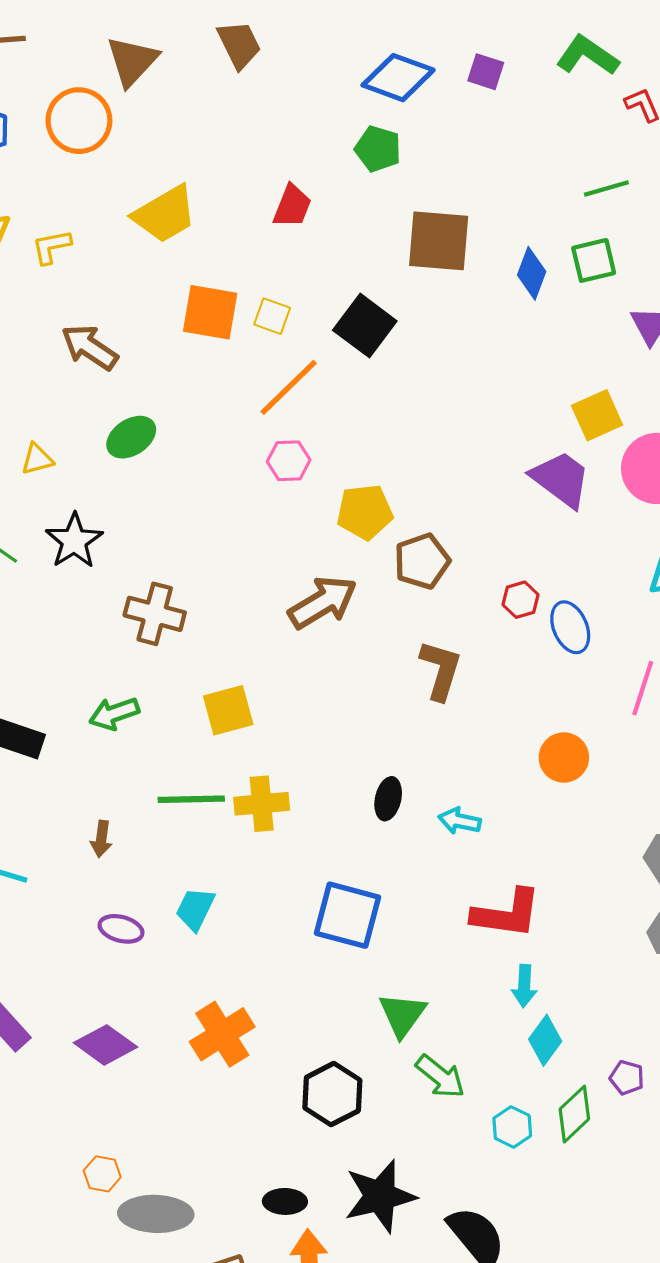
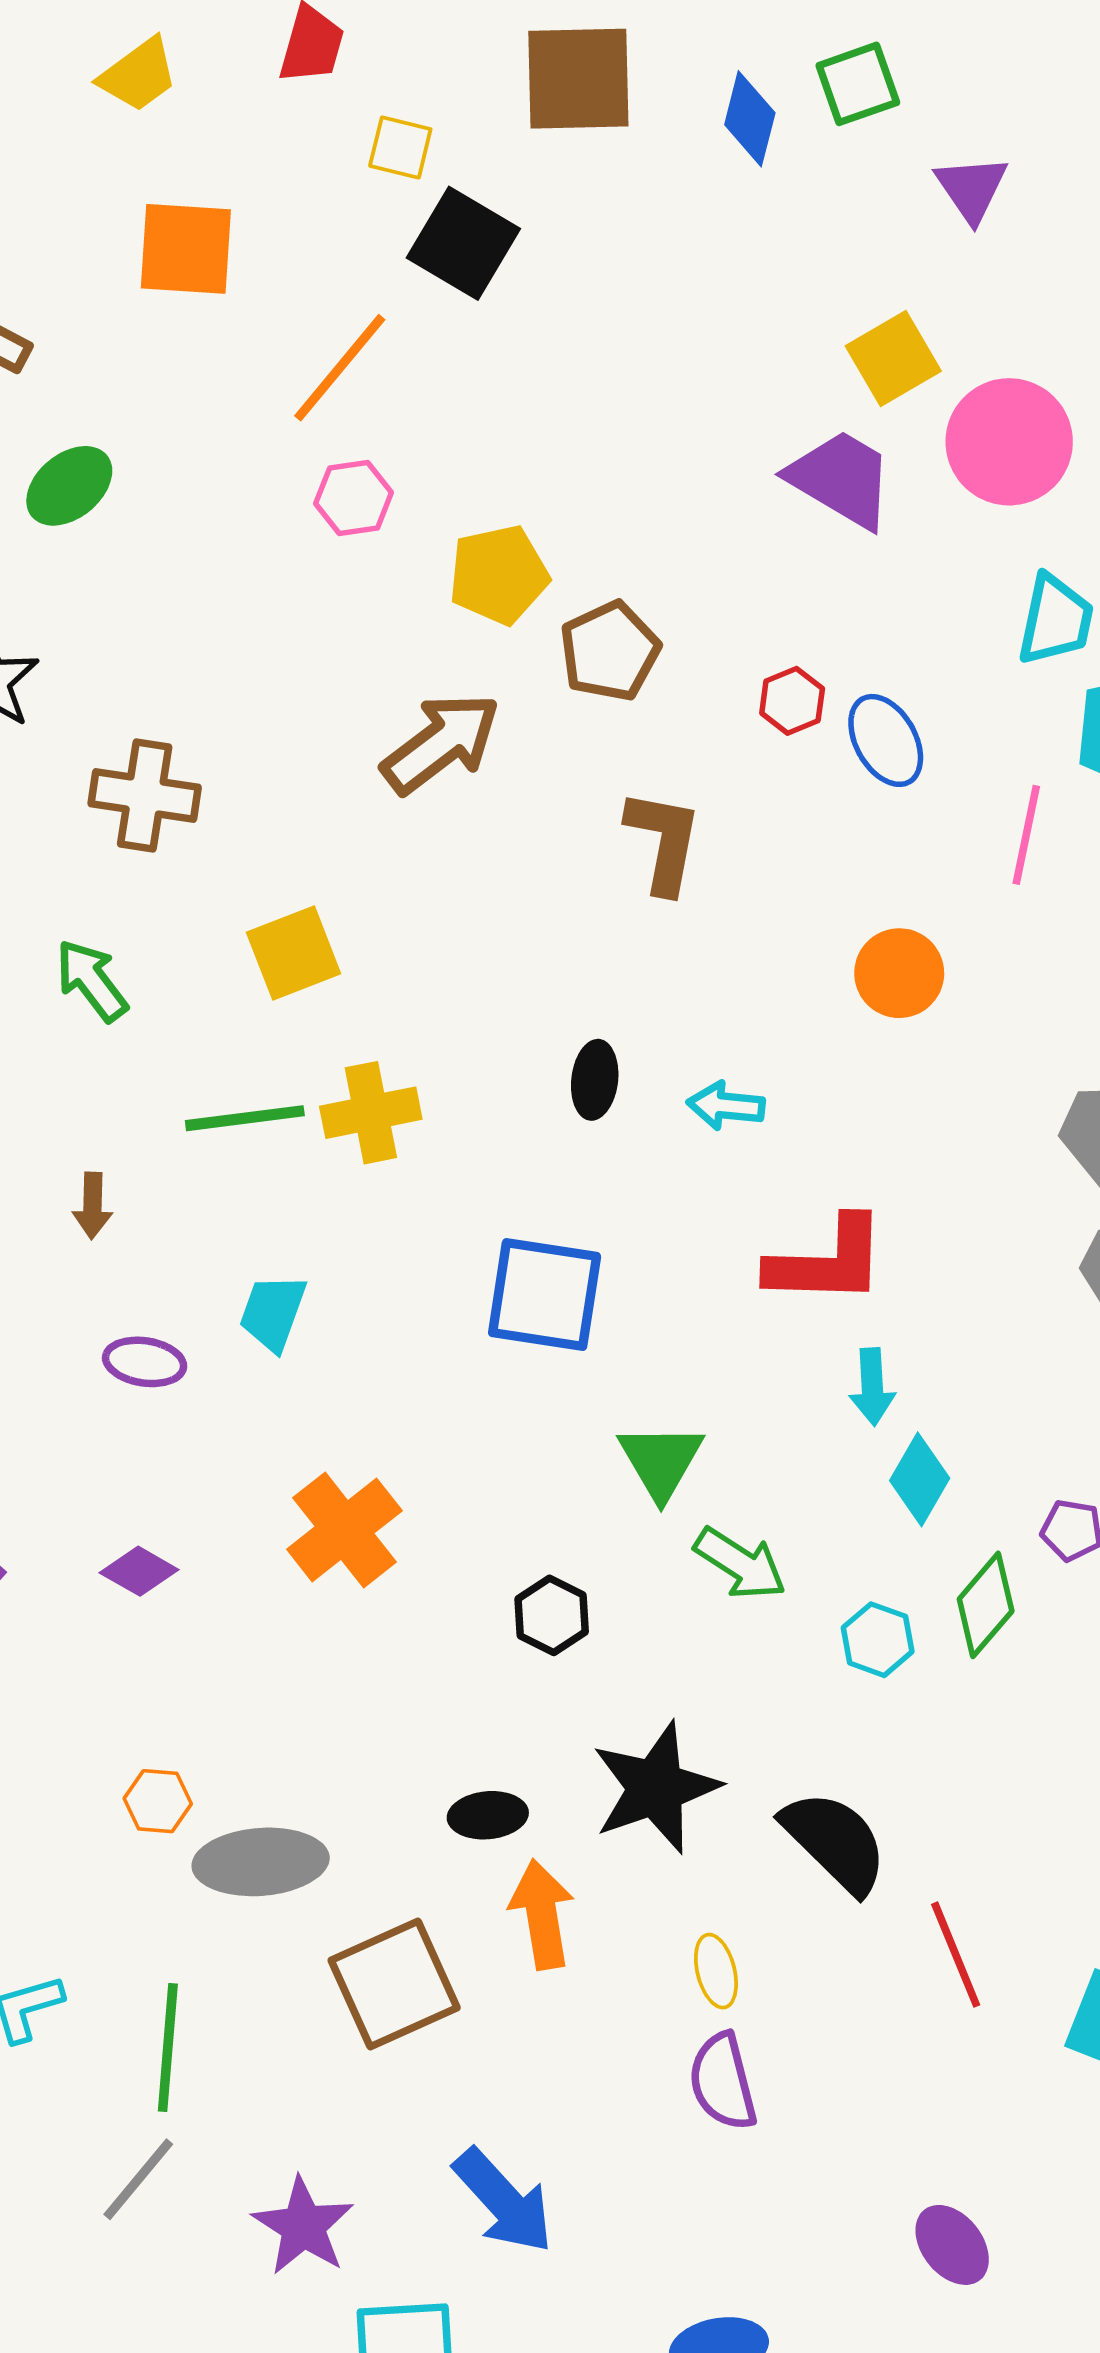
yellow trapezoid: (165, 214) -> (138, 75), moved, size x0.7
yellow square: (272, 316) -> (400, 148), moved
green arrow: (114, 714) -> (92, 980), turned 78
purple diamond: (105, 1045) -> (139, 1571), size x0.7
black hexagon: (332, 1094) -> (552, 1615), size x0.7

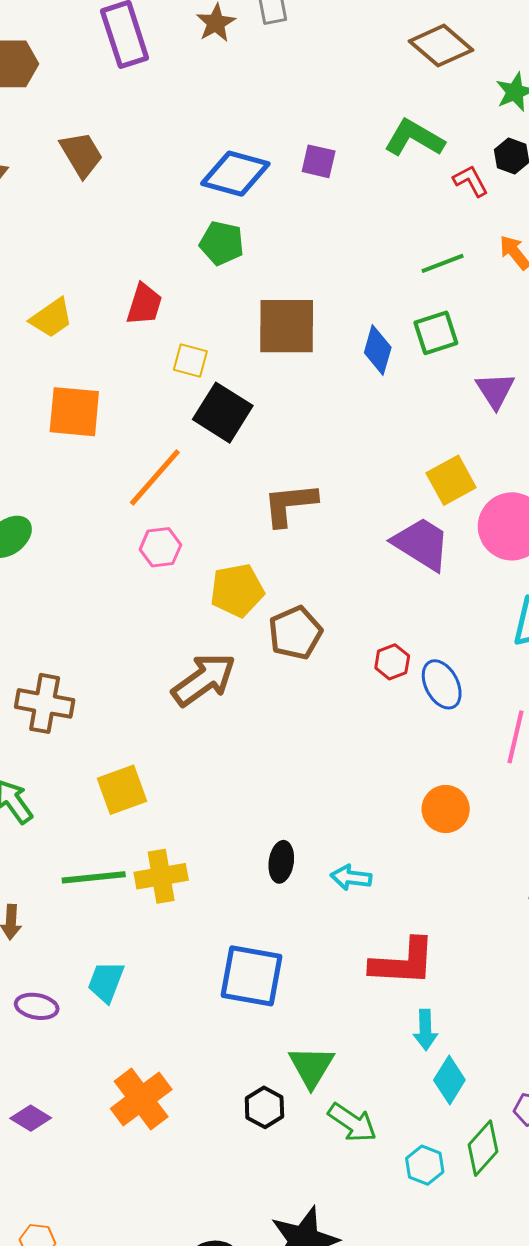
brown L-shape: (664, 841) -> (290, 504), moved, turned -108
black hexagon: (552, 1615) -> (264, 1107), moved

